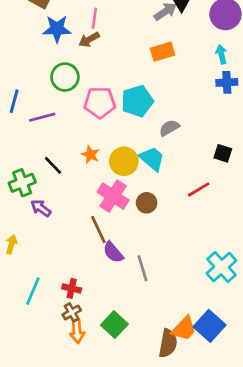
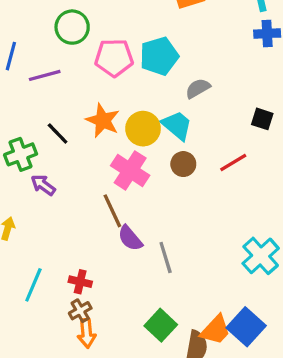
orange star: (90, 155) -> (103, 121), size x1.5
brown circle: (147, 203) -> (183, 164), moved
green square: (114, 325) -> (161, 325), moved

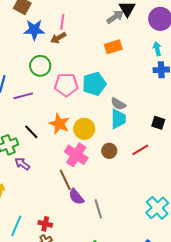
gray semicircle: (198, 88) -> (118, 104), turned -119
cyan trapezoid: (177, 125) -> (118, 119), moved, turned 50

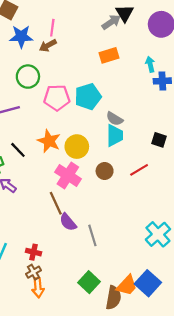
cyan arrow: (157, 49) -> (150, 64), moved

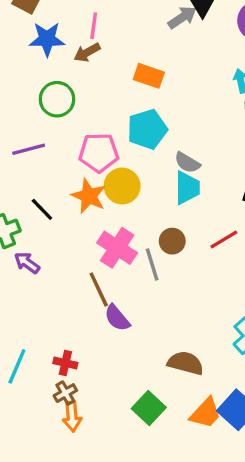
orange rectangle: (109, 55) -> (149, 76), moved, turned 36
pink pentagon: (57, 98) -> (99, 153), moved
yellow circle: (77, 147) -> (122, 186), moved
gray line: (92, 235) -> (152, 264), moved
brown semicircle: (113, 298) -> (186, 363), moved, turned -85

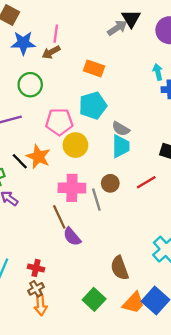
orange star: (89, 196) -> (38, 157), moved
pink cross: (117, 248) -> (72, 188), turned -32
brown semicircle: (186, 363) -> (120, 268), turned -125

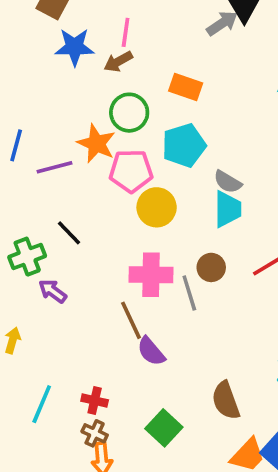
green circle: (30, 85) -> (129, 113), moved
orange star: (38, 157) -> (96, 144), moved
brown cross: (36, 289) -> (95, 433), turned -35
green square: (94, 299) -> (164, 428), moved

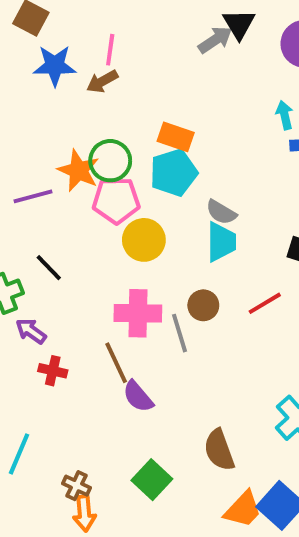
orange rectangle: (186, 87) -> (176, 137), moved
green circle: (129, 113) -> (110, 161), moved
red cross: (95, 401) -> (53, 371), moved

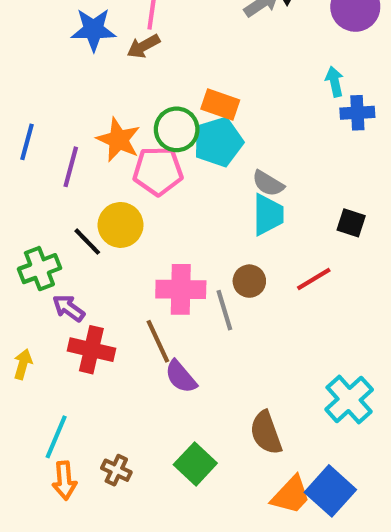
green circle: (110, 161) -> (177, 129), moved
purple line: (33, 196) -> (71, 167), turned -60
yellow circle: (144, 240) -> (121, 225), moved
red cross: (53, 371) -> (91, 350), size x1.5
orange arrow: (84, 513) -> (64, 481), moved

